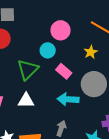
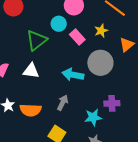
pink rectangle: (64, 71) -> (77, 37), moved

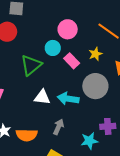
white triangle: (31, 71) -> (42, 97), moved

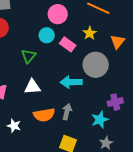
green triangle: (31, 65) -> (29, 56), size x0.7
white triangle: (42, 97) -> (32, 87), moved
orange semicircle: (27, 135) -> (44, 115), moved

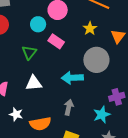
cyan circle: (47, 35) -> (38, 24), moved
pink rectangle: (68, 44) -> (56, 41), moved
orange semicircle: (44, 115) -> (40, 124), moved
white star: (14, 126) -> (16, 114), moved

